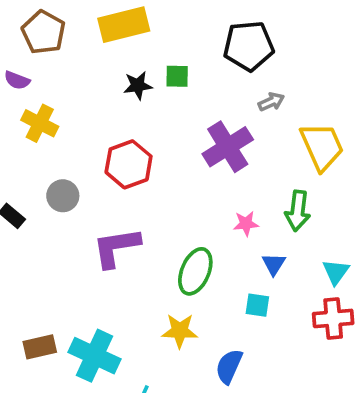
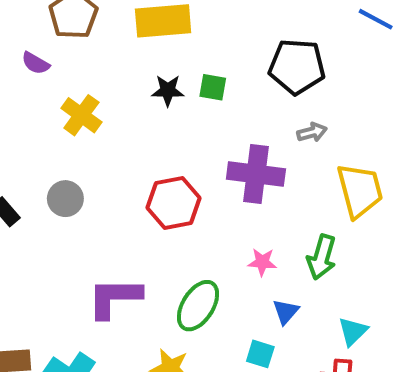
yellow cross: (40, 123) -> (81, 115), moved
purple cross: (228, 147) -> (256, 174), turned 30
red hexagon: (129, 164) -> (174, 203), moved
purple L-shape: (116, 247) -> (114, 298), moved

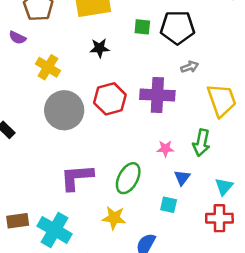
green square: (213, 87) -> (142, 27), moved
gray circle: (65, 199) -> (64, 110), moved, size x1.8
red hexagon: (174, 203) -> (110, 99), moved

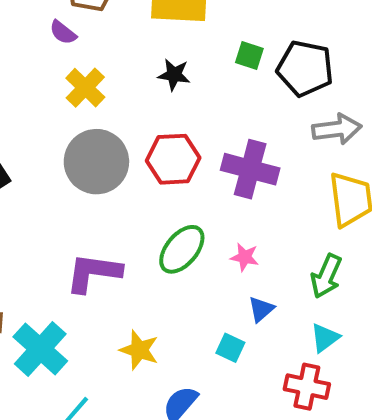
purple semicircle: (17, 38) -> (63, 32), moved
gray arrow: (190, 67) -> (337, 129), moved, size x1.6
green arrow: (201, 143) -> (326, 276), moved
green ellipse: (128, 178) -> (182, 249), moved

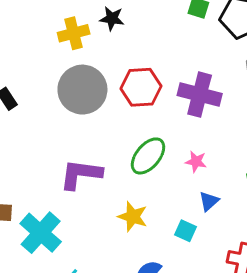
black star: (174, 75) -> (112, 19), moved
yellow cross: (85, 88) -> (74, 33), turned 32
yellow star: (139, 350) -> (133, 217), moved

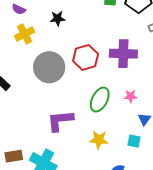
yellow cross: (74, 33) -> (25, 34), moved

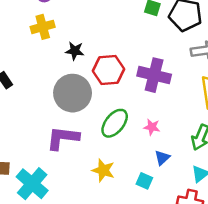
black star: (58, 18) -> (75, 51), moved
gray circle: (49, 67) -> (73, 93), moved

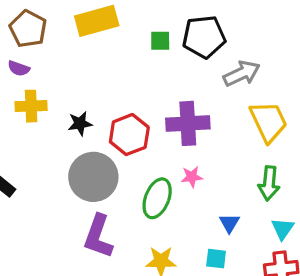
yellow cross: (43, 27) -> (31, 106), turned 30
pink star: (152, 127) -> (192, 177), moved
purple L-shape: (63, 138) -> (98, 236), turned -60

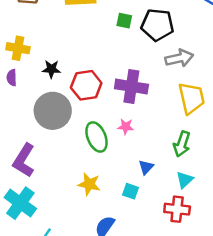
purple semicircle: (19, 68) -> (12, 78), moved, turned 56
green ellipse: (157, 198) -> (97, 137), turned -56
purple L-shape: (98, 236) -> (24, 160), moved

